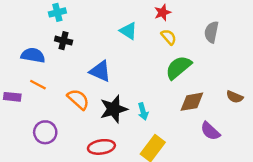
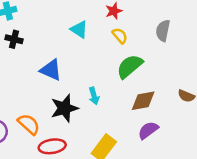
orange semicircle: (78, 99) -> (29, 124), moved
cyan arrow: (143, 111) -> (94, 96), moved
purple semicircle: (210, 131) -> (148, 130), moved, turned 100

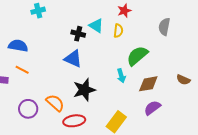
yellow semicircle: (120, 36) -> (118, 31), moved, turned 48
black cross: (14, 39) -> (78, 34), moved
cyan arrow: (94, 96) -> (121, 76), moved

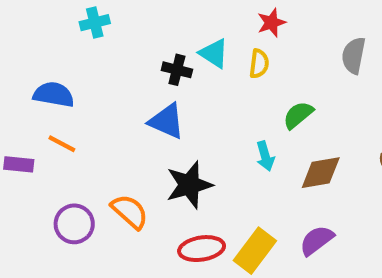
green semicircle: (137, 56) -> (298, 115), size x0.7
purple semicircle: (152, 108) -> (317, 240), moved
red ellipse: (74, 121) -> (202, 249), moved

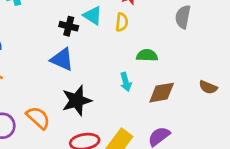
green semicircle: (298, 115) -> (147, 55), turned 42

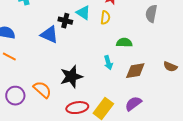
blue triangle: (62, 59) -> (49, 35), moved

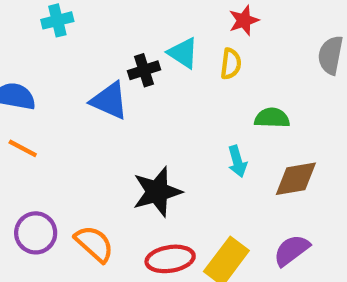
black cross: (65, 21) -> (144, 70), turned -32
orange semicircle: (42, 90) -> (94, 244), moved

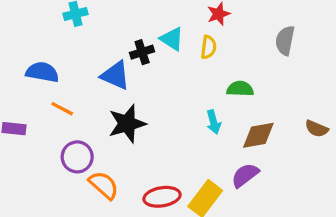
orange line: (23, 148) -> (62, 109), moved
black star: (157, 192) -> (127, 124), moved
purple circle: (36, 233) -> (77, 157), moved
purple semicircle: (292, 250) -> (245, 175), moved

